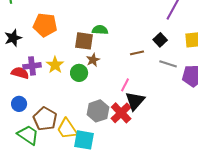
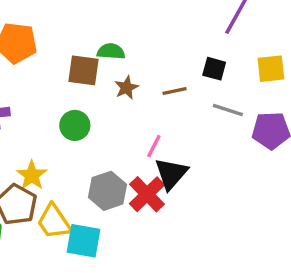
black square: (160, 40) -> (214, 69), turned -32
brown star: (93, 60) -> (126, 88), moved
yellow star: (55, 65) -> (32, 175), moved

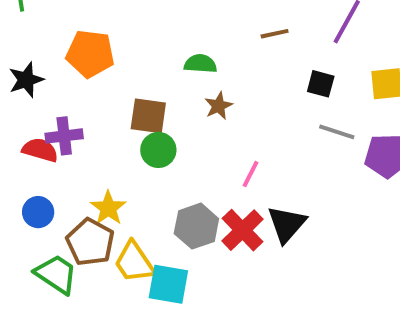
brown square: (83, 70) -> (148, 116), moved
brown line: (175, 91) -> (275, 34), moved
black triangle: (171, 174) -> (287, 224), moved

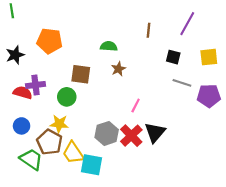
brown line: (275, 34) -> (149, 30), turned -72
green circle: (158, 150) -> (67, 97), moved
yellow star: (108, 208) -> (59, 124), turned -30

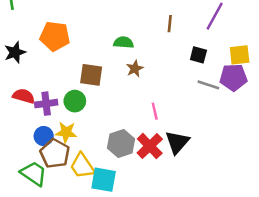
purple cross: (36, 85) -> (46, 104), moved
purple pentagon: (209, 96) -> (233, 77), moved
pink line: (136, 105) -> (155, 111), turned -40
blue circle: (22, 126) -> (44, 136), moved

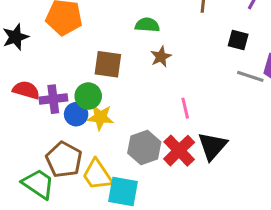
yellow star: (66, 132) -> (100, 117), moved
blue circle: (44, 136) -> (76, 114), moved

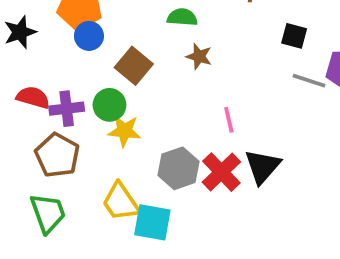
brown star: (161, 57) -> (199, 56), turned -30
brown square: (108, 64) -> (134, 66), turned 32
blue circle: (76, 114) -> (89, 36), moved
brown pentagon: (64, 160) -> (57, 155), moved
green trapezoid: (38, 184) -> (48, 213), turned 36

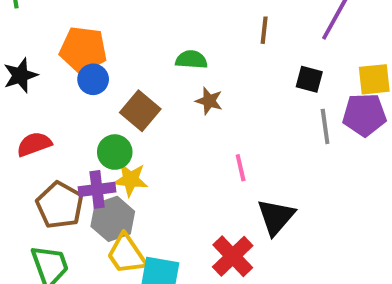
gray line: (309, 81) -> (325, 126), turned 64
red semicircle: (33, 97) -> (34, 144), turned -36
purple cross: (67, 109) -> (97, 189), moved
gray hexagon: (178, 168) -> (113, 219), moved
red cross: (221, 172) -> (233, 256), moved

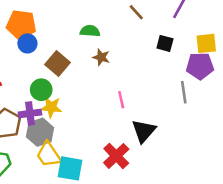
brown line: (264, 30) -> (136, 12), turned -48
gray line: (325, 126) -> (184, 92), moved

